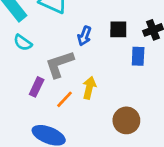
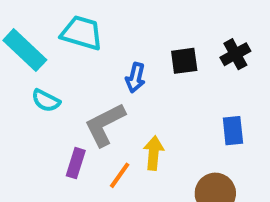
blue rectangle: (138, 56) -> (233, 131), moved

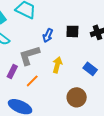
blue rectangle: (233, 131) -> (90, 69), turned -56
yellow arrow: (154, 153) -> (57, 65), moved

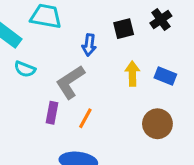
yellow arrow: (57, 65) -> (132, 74), moved

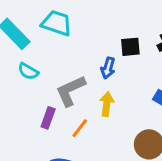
blue arrow: (89, 45) -> (108, 68), moved
yellow arrow: (132, 74) -> (107, 104), moved

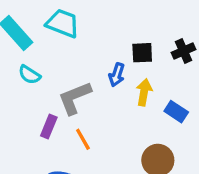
yellow arrow: (107, 104) -> (144, 92), moved
orange line: (80, 128) -> (83, 139), turned -70

